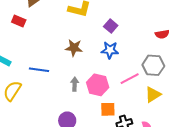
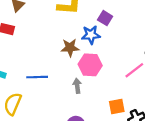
blue star: (110, 50) -> (91, 35), moved
pink hexagon: (98, 85) -> (90, 65), moved

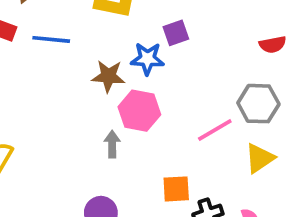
purple square: (105, 18) -> (176, 33), turned 32
blue line: (37, 77) -> (51, 39), moved

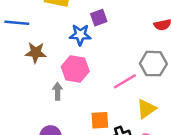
brown star: (108, 76) -> (36, 53), moved
yellow triangle: (260, 158) -> (146, 109), moved

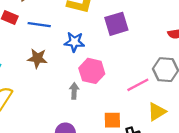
purple square: (99, 18) -> (116, 24), size x1.5
blue star: (80, 35) -> (74, 42), moved
brown star: (36, 53) -> (37, 58), moved

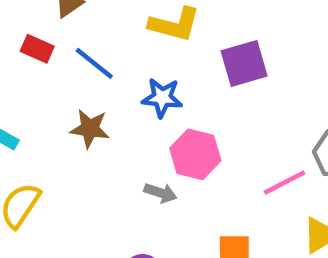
blue line: (39, 25) -> (94, 63), turned 30
gray arrow: (74, 91) -> (161, 193), turned 105

